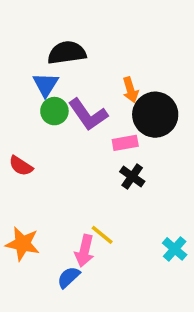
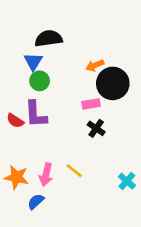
orange arrow: (130, 90) -> (95, 65), turned 84
purple L-shape: (88, 115) -> (36, 114), moved, turned 32
pink arrow: (84, 251) -> (46, 175), moved
blue semicircle: (69, 277) -> (36, 202), moved

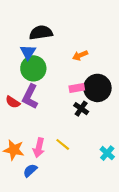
green circle: (40, 81) -> (33, 68), size x1.5
black circle: (113, 83) -> (97, 88), moved
purple L-shape: (36, 114) -> (30, 97), turned 30

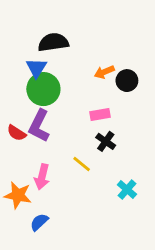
black circle: (97, 88) -> (127, 81), moved, size x0.6
yellow line: (63, 144) -> (82, 164), moved
pink arrow: (39, 148) -> (42, 177), moved
cyan cross: (107, 153) -> (127, 190), moved

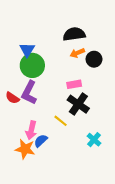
black semicircle: (53, 42) -> (74, 34), moved
black cross: (106, 141) -> (78, 104), size x1.5
orange star: (18, 195) -> (25, 149), moved
blue semicircle: (39, 222) -> (41, 141), moved

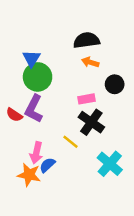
orange arrow: (77, 53) -> (90, 62), turned 40
black circle: (94, 59) -> (115, 84), moved
cyan cross: (94, 140) -> (110, 164), size x1.5

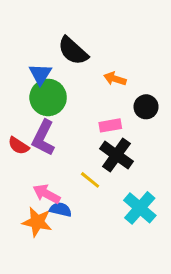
black semicircle: (86, 40) -> (73, 51), moved, turned -130
pink arrow: (36, 153) -> (46, 194), turned 105
blue semicircle: (47, 165) -> (60, 209), turned 56

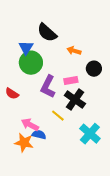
purple L-shape: (43, 138) -> (48, 87), moved

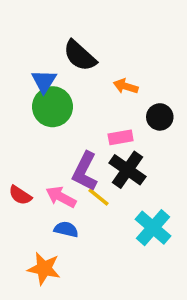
purple L-shape: (48, 87) -> (85, 171), moved
red semicircle: (12, 94) -> (20, 195), moved
pink arrow: (30, 125) -> (61, 197), moved
orange star: (24, 143) -> (44, 268), moved

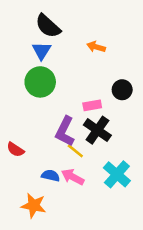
black semicircle: (80, 56) -> (48, 26), moved
blue triangle: (44, 81) -> (41, 51), moved
orange arrow: (126, 86) -> (96, 47), moved
pink arrow: (61, 197) -> (73, 177), moved

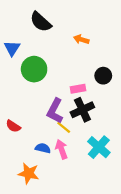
blue triangle: (41, 51) -> (12, 48), moved
black cross: (97, 130) -> (82, 110), turned 30
pink arrow: (73, 177) -> (62, 149), turned 42

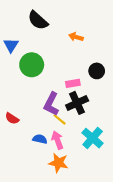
orange star: (29, 173) -> (58, 163), moved

